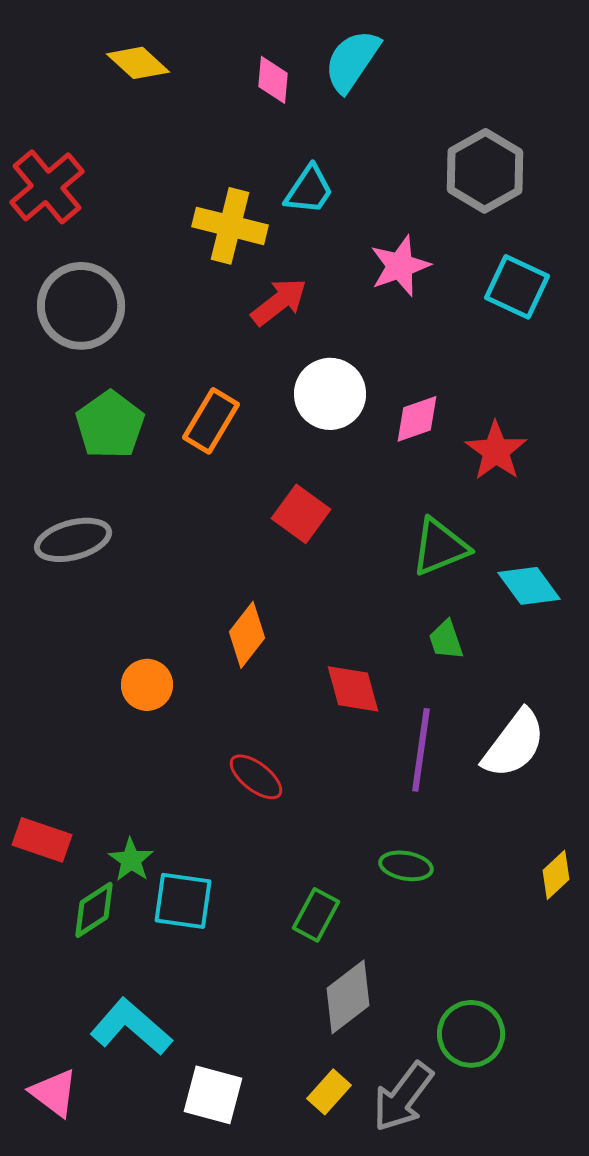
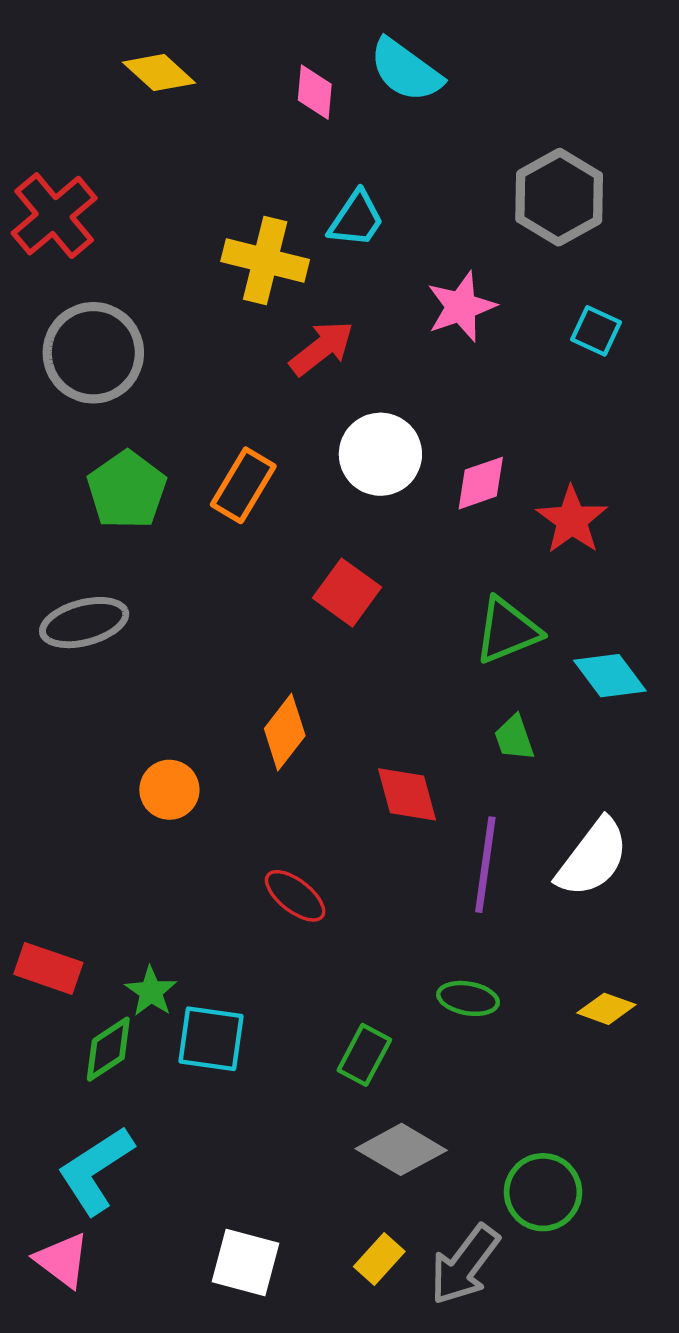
cyan semicircle: (352, 61) -> (406, 70), turned -88
cyan square: (517, 287) -> (596, 331), size x0.7
yellow diamond: (556, 875) -> (606, 1009), moved, turned 63
gray diamond: (348, 997) -> (401, 1149), turned 68
cyan L-shape: (131, 1027) -> (96, 1170), moved, turned -74

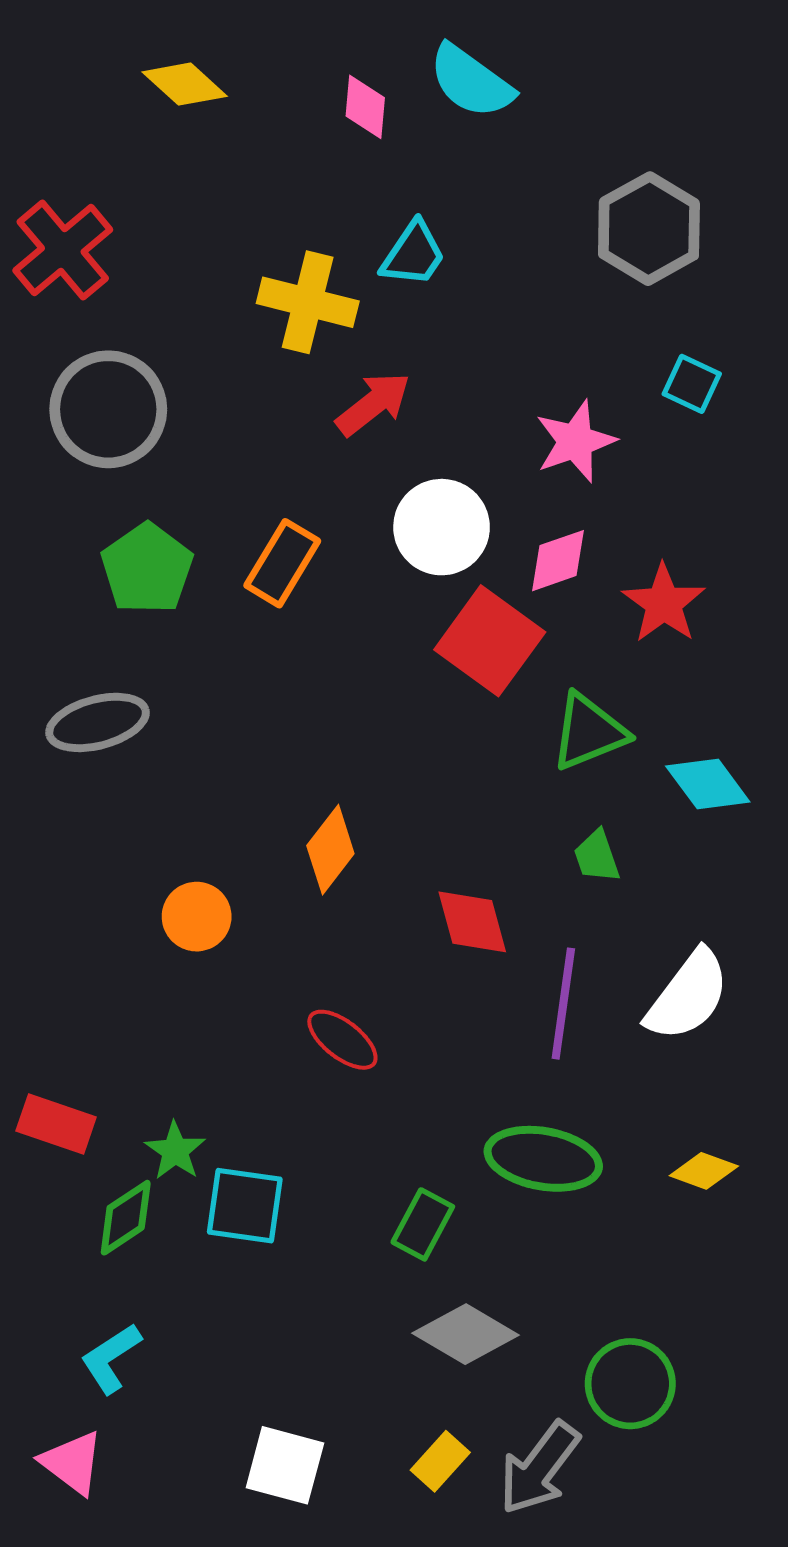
pink star: (461, 307) -> (575, 441), moved
red square: (347, 593) -> (490, 641), moved, size x1.4
green ellipse: (468, 998) -> (543, 1159), size x1.6
cyan L-shape: (96, 1170) -> (111, 1358), size x0.7

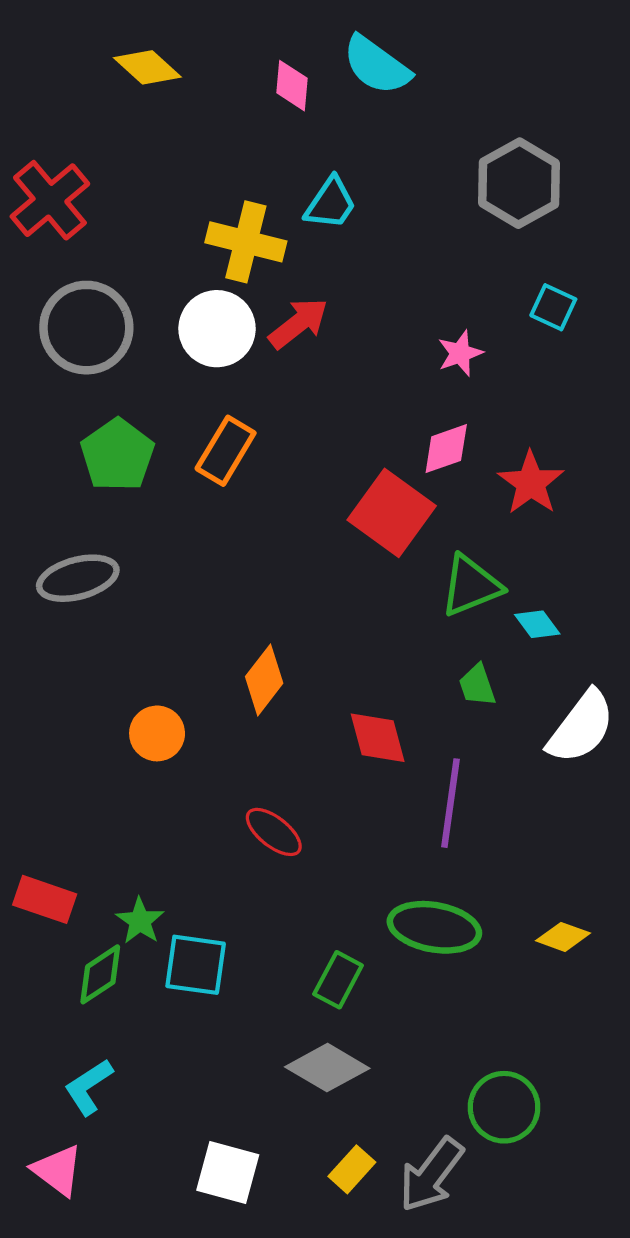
pink star: (575, 441) -> (460, 353), size x0.7
white circle: (442, 527) -> (217, 329), moved
cyan diamond: (708, 784) -> (537, 624), moved, size x0.7
white semicircle: (688, 996) -> (581, 727), moved
gray diamond: (466, 1334) -> (327, 1068), moved

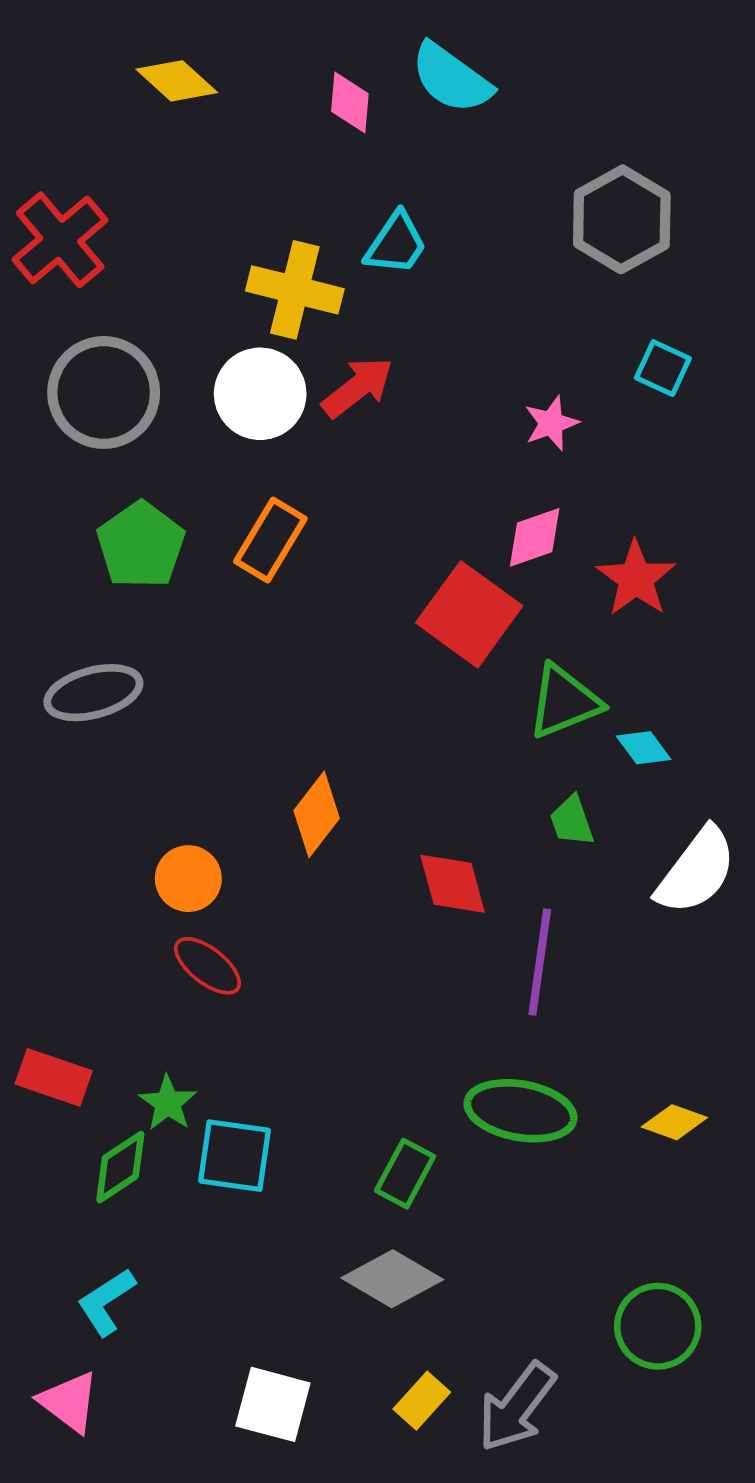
red ellipse: (274, 832) -> (208, 966), moved
green circle: (504, 1107) -> (658, 1326), moved

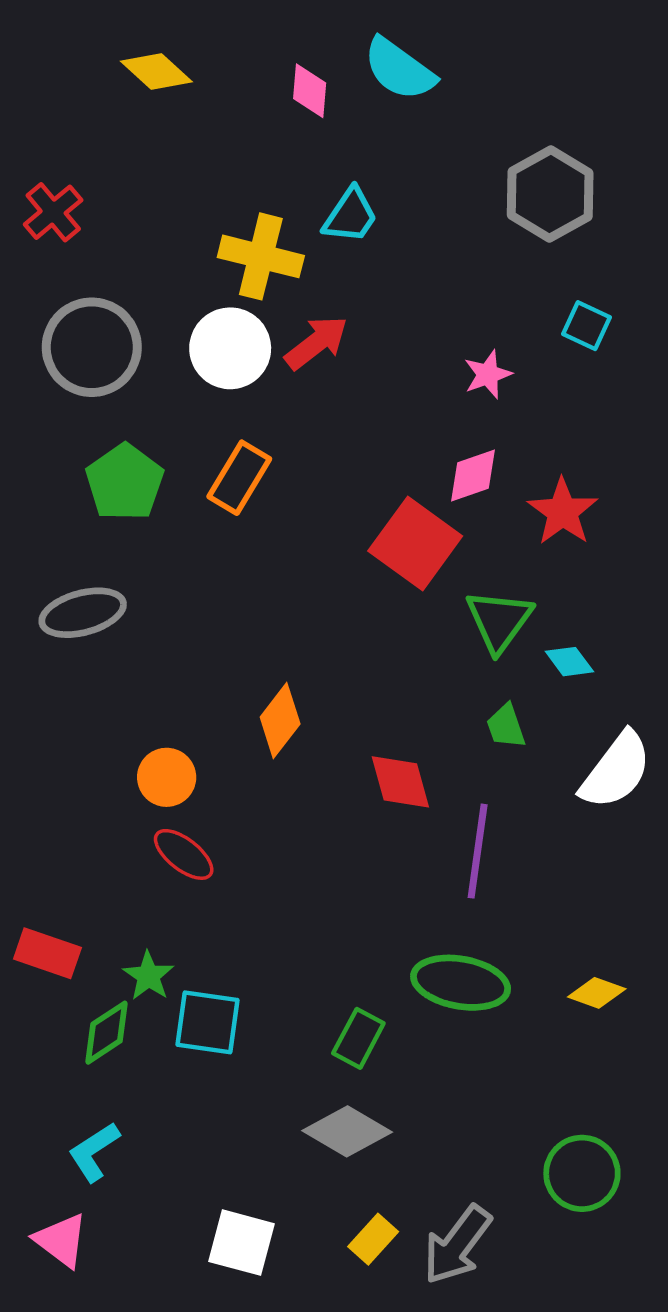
red cross: (60, 240) -> (53, 212), size x0.7
green triangle: (564, 702) -> (499, 621), turned -32

